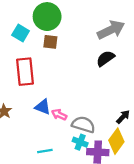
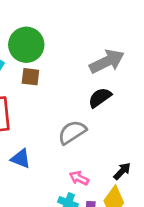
pink arrow: (59, 115) -> (79, 178), moved
gray semicircle: (83, 125) -> (72, 132), moved, turned -50

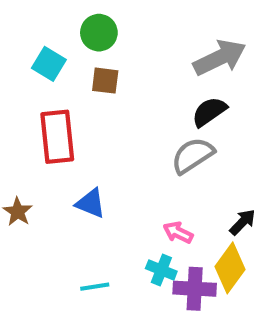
green circle: (26, 45) -> (99, 33), size x0.7
gray semicircle: (72, 132) -> (193, 155), moved

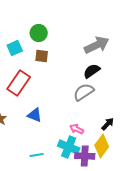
cyan square: (49, 64) -> (15, 48), turned 35
red rectangle: (57, 137) -> (19, 83), turned 40
cyan cross: (161, 270) -> (69, 147), size x1.5

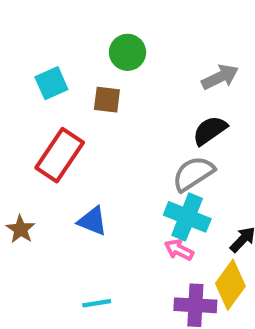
green circle: (39, 33) -> (128, 52), moved
gray arrow: (97, 45) -> (220, 77), size x0.7
cyan cross: (69, 147) -> (187, 217), moved

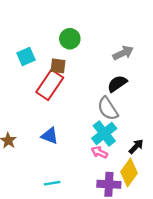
red rectangle: (60, 155) -> (50, 85), moved
gray semicircle: (193, 174) -> (108, 109), turned -90
cyan cross: (187, 217) -> (104, 133), turned 30

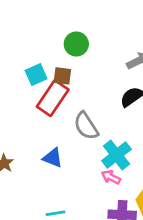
cyan square: (26, 56) -> (36, 75), moved
gray semicircle: (108, 109) -> (86, 126), moved

